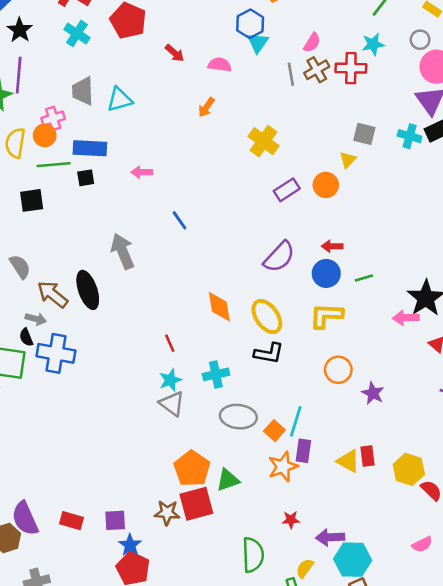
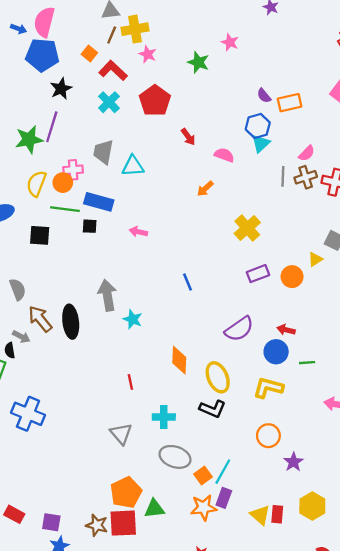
blue line: (180, 220) -> (187, 282), moved
blue cross: (56, 353) -> (28, 414), moved
cyan star: (170, 380) -> (133, 319), moved, turned 30
yellow hexagon: (409, 469) -> (312, 506), moved

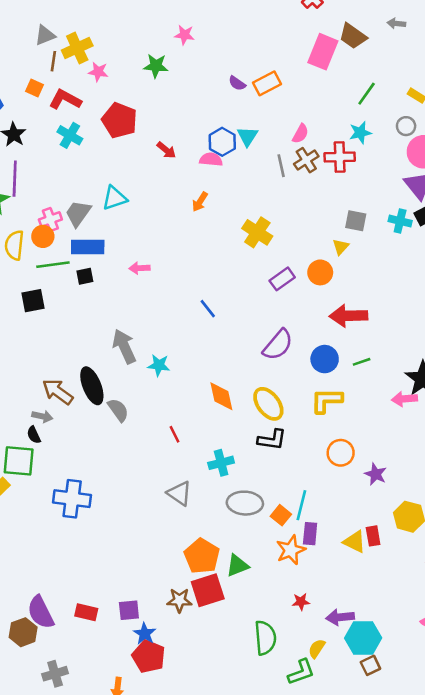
blue hexagon: (258, 126) -> (222, 142), moved
gray trapezoid: (103, 152) -> (78, 213), moved, turned 40
gray semicircle: (18, 289) -> (118, 410), moved
red arrow: (286, 330) -> (349, 316), moved, size x1.8

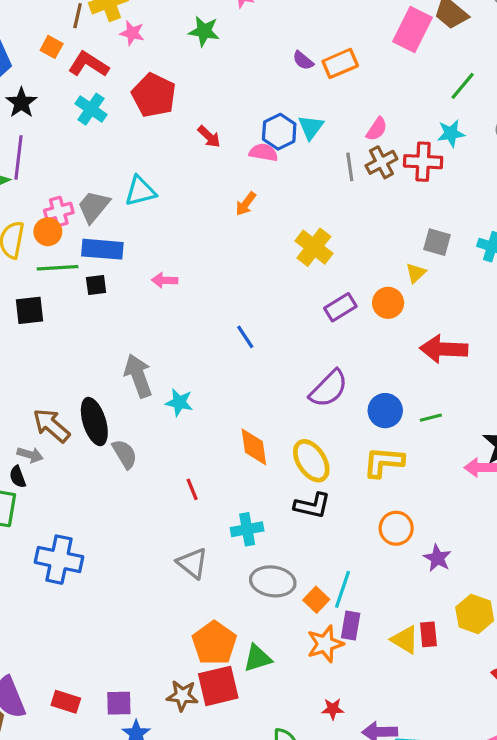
red arrow: (349, 316) -> (444, 349), moved

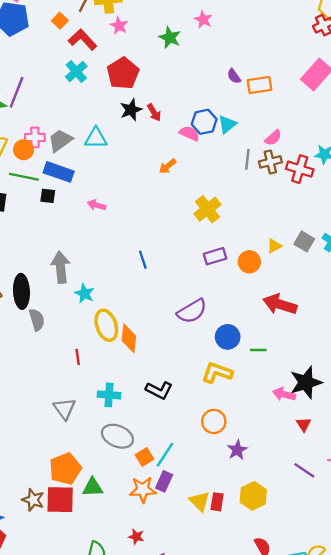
black star: (21, 103) -> (131, 110), moved
gray square: (437, 242) -> (304, 241), moved
yellow ellipse: (311, 461) -> (106, 325), moved

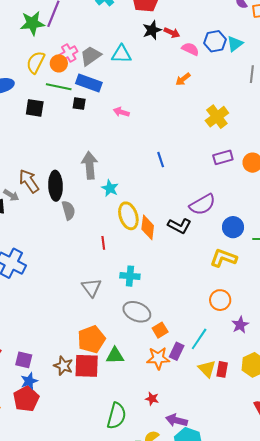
red arrow: (154, 112) -> (172, 33), turned -35
pink semicircle: (189, 133) -> (190, 49), moved
pink cross: (35, 137) -> (69, 53), turned -30
black L-shape: (159, 390) -> (179, 226), moved
cyan line: (165, 455) -> (199, 339), moved

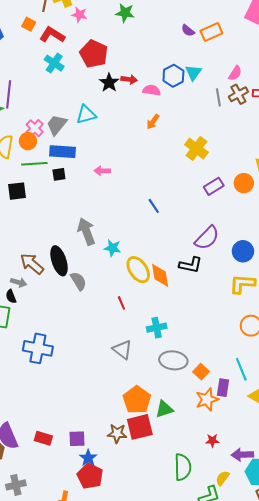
cyan line: (199, 339) -> (241, 369), turned -40

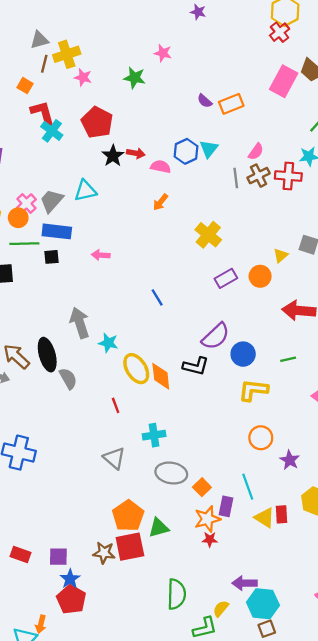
red L-shape: (52, 35) -> (43, 113), moved, turned 40
blue circle: (243, 251) -> (243, 354), moved
red star: (212, 441) -> (210, 539), moved

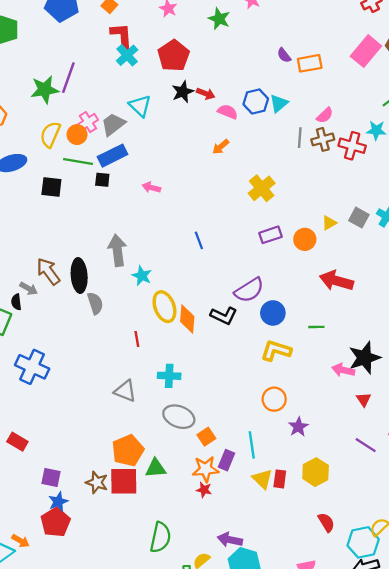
cyan triangle: (85, 191) -> (140, 106), moved, turned 45
blue rectangle: (57, 231) -> (113, 156), turned -44
gray triangle: (114, 458) -> (125, 391), turned -30
red rectangle: (20, 554) -> (17, 442), moved
orange arrow: (41, 624) -> (20, 541), turned -84

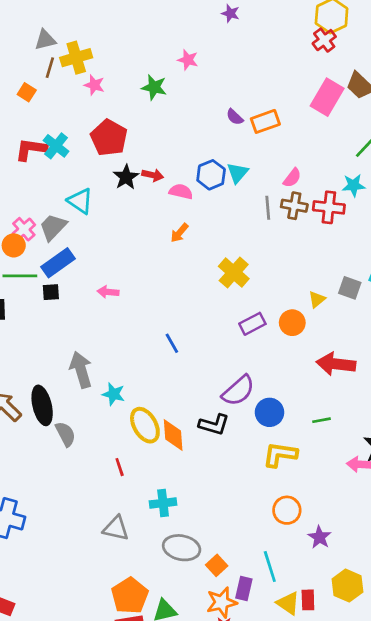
red L-shape: (122, 36) -> (31, 149), moved, turned -68
brown cross: (323, 139) -> (294, 206), turned 35

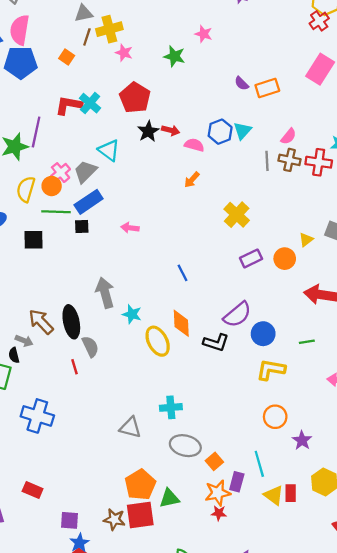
orange diamond: (173, 435) -> (181, 323), moved
red line: (120, 467) -> (75, 367), moved

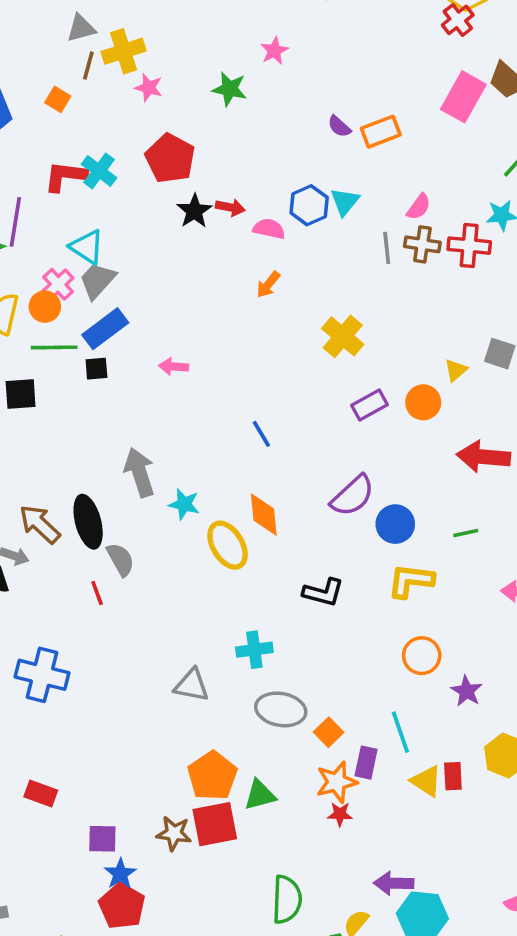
pink star: (204, 34) -> (274, 51), turned 30
cyan triangle: (109, 150) -> (87, 247), moved
black L-shape: (216, 343) -> (323, 592), moved

